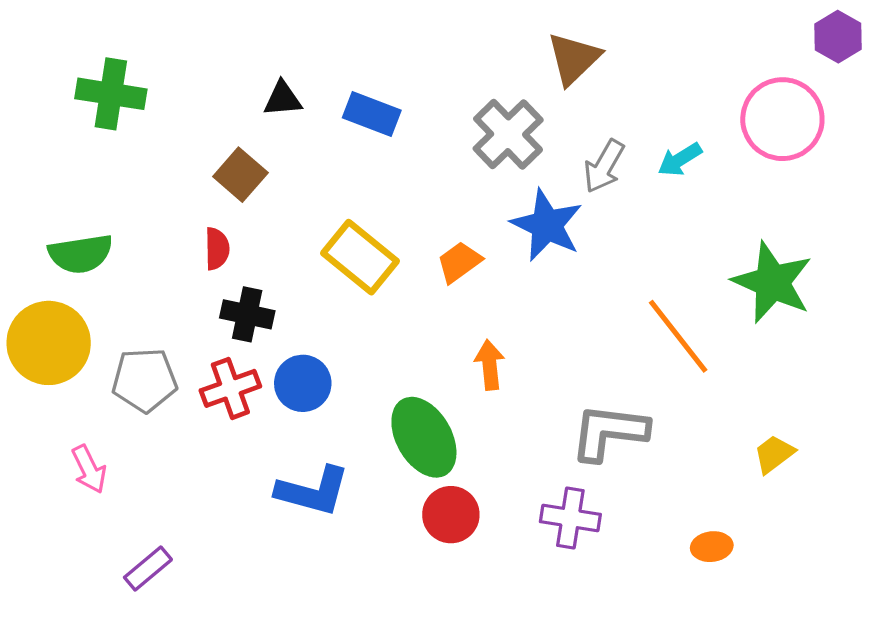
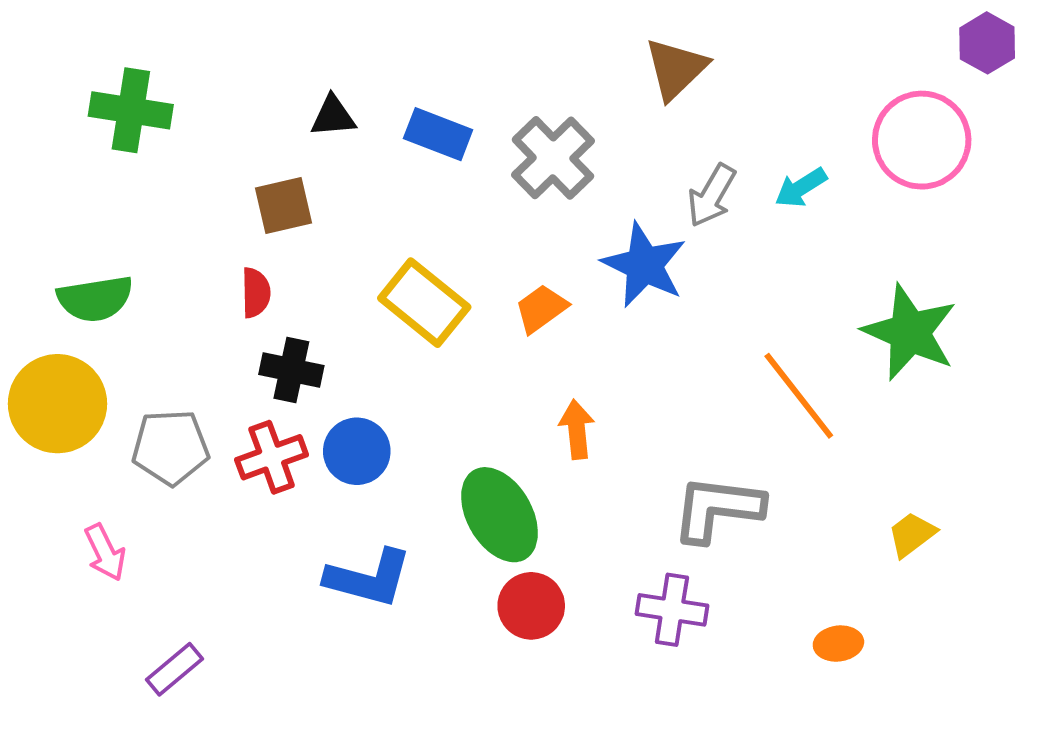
gray cross: (508, 134) -> (553, 158), moved
brown square: (240, 175) -> (283, 205), turned 36

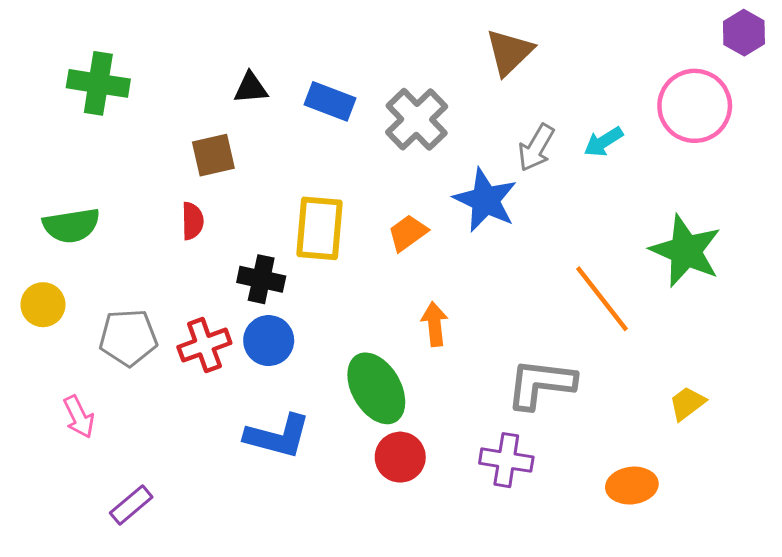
yellow rectangle: (424, 303) -> (319, 228), turned 56
black cross: (291, 370) -> (261, 279), moved
yellow circle: (57, 404) -> (43, 305), size x0.6
orange ellipse: (838, 644) -> (632, 486), size x1.4

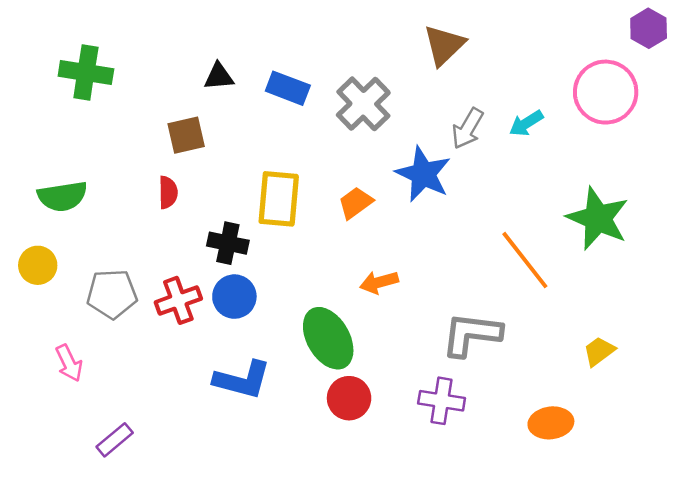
orange arrow: (435, 324) -> (379, 282), turned -99

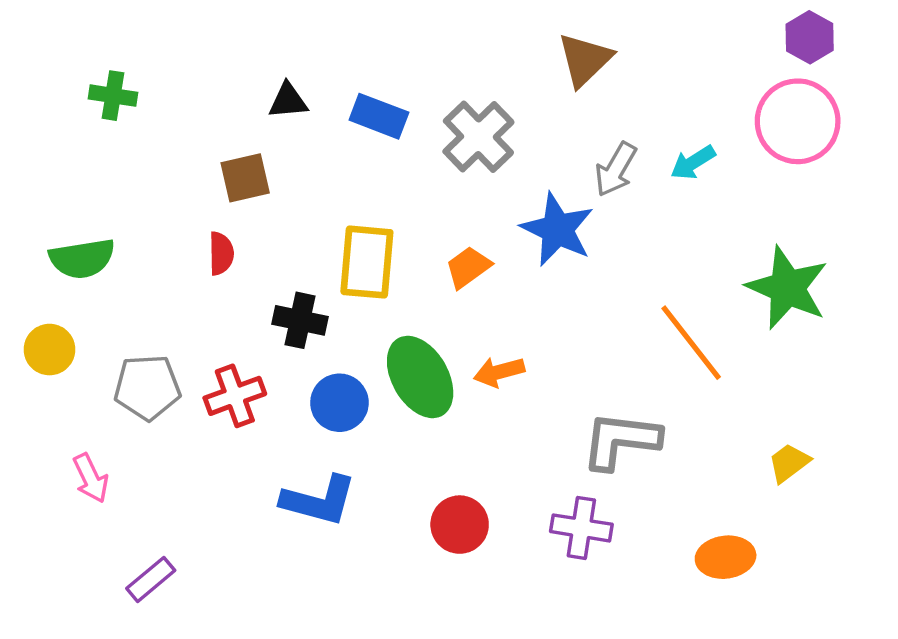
purple hexagon: (649, 28) -> (810, 37), moved
green cross: (86, 73) -> (113, 96), size x0.7
blue circle: (234, 297) -> (339, 403), moved
green ellipse: (328, 338) -> (420, 377), moved

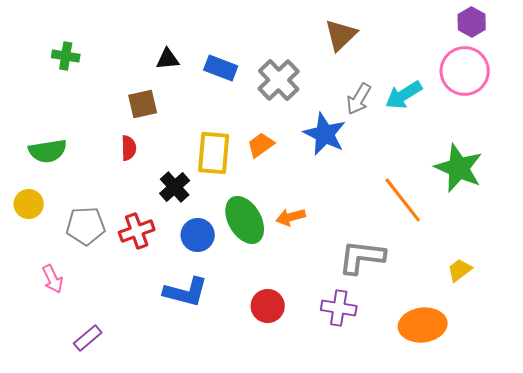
cyan arrow: (693, 163) -> (404, 95), size x1.4
orange trapezoid: (468, 267) -> (261, 145), moved
black cross: (300, 320) -> (175, 187), turned 36
orange ellipse: (726, 557) -> (423, 325), size x1.4

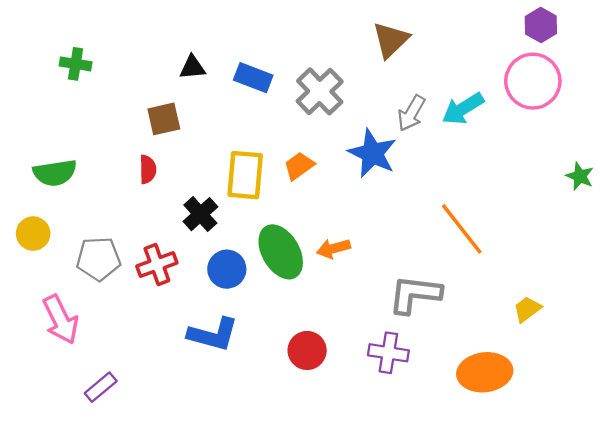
green star: (459, 168) -> (580, 176), moved, size x0.5
pink arrow: (53, 279) -> (61, 320), size x1.5

